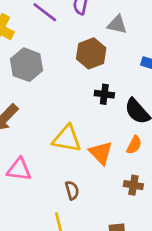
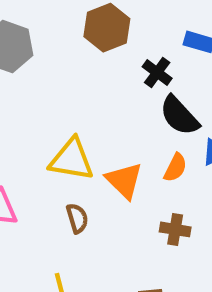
black cross: (104, 94) -> (157, 72), moved, turned 30
brown semicircle: (72, 190) -> (77, 218), moved

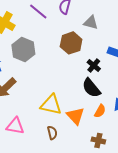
black semicircle: (179, 116) -> (91, 88), moved

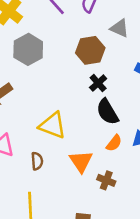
black cross: (94, 66) -> (98, 83), moved
orange triangle: (75, 116) -> (81, 161), moved
brown semicircle: (52, 133) -> (37, 161), moved

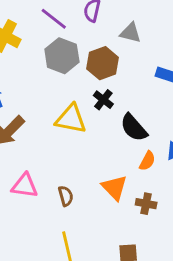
gray hexagon: (28, 49) -> (62, 56), moved
black cross: (98, 83) -> (103, 100), moved
yellow triangle: (53, 125) -> (71, 119), moved

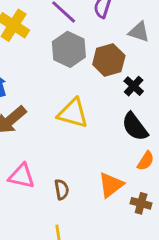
black cross: (103, 100) -> (134, 86), moved
orange triangle: (114, 188) -> (111, 185), turned 32

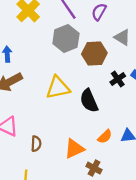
black cross: (134, 86) -> (118, 79), moved
yellow triangle: (73, 113) -> (58, 88), turned -40
black semicircle: (135, 127) -> (89, 101), moved

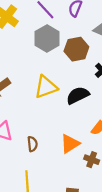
black semicircle: (89, 101) -> (78, 95), turned 95

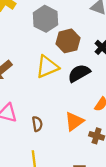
brown hexagon: (76, 49) -> (68, 41), moved

